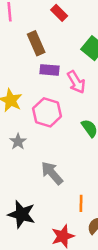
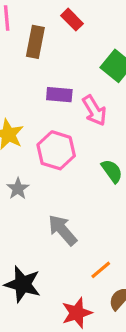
brown rectangle: (36, 43) -> (35, 42), moved, turned 35
orange line: (81, 203) -> (101, 270), turned 49

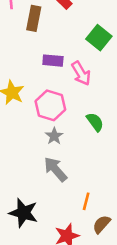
gray star: (18, 189) -> (54, 136), moved
orange line: (101, 270) -> (86, 201), turned -36

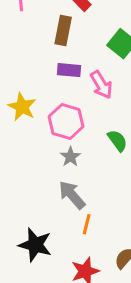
brown rectangle: (34, 18) -> (63, 30), moved
orange line: (86, 201) -> (87, 224), moved

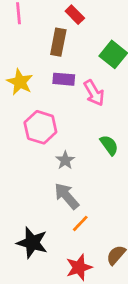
yellow star: (22, 107) -> (20, 82), moved
pink hexagon: (66, 121) -> (40, 127), moved
orange line: (87, 224) -> (80, 223), turned 30

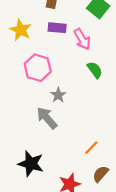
green semicircle: (109, 145) -> (95, 70), moved
gray arrow: (67, 196) -> (47, 118), moved
orange line: (80, 223) -> (91, 148), moved

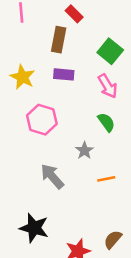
pink arrow: (82, 39) -> (108, 86), moved
gray star: (58, 95) -> (84, 151), moved
orange line: (91, 148) -> (106, 179), moved, turned 35

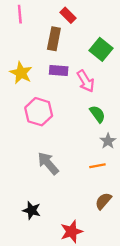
pink arrow: (108, 86) -> (86, 81), moved
gray star: (84, 151) -> (108, 141), moved
black star: (34, 228) -> (32, 210), size x0.7
brown semicircle: (113, 240) -> (103, 201), moved

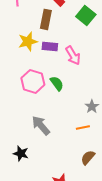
green square: (101, 49) -> (86, 15), moved
yellow star: (21, 73) -> (28, 41), moved, turned 30
green semicircle: (97, 114) -> (57, 83), moved
black star: (32, 210) -> (21, 153), moved

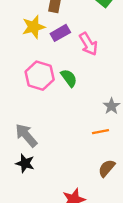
purple rectangle: (50, 46) -> (60, 33), turned -35
gray arrow: (41, 125) -> (26, 135), moved

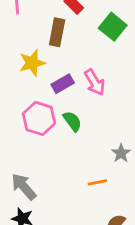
purple rectangle: (60, 33) -> (63, 84), moved
orange line: (101, 132) -> (97, 182), moved

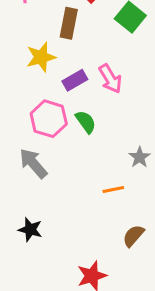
gray arrow: (24, 187) -> (33, 163), moved

